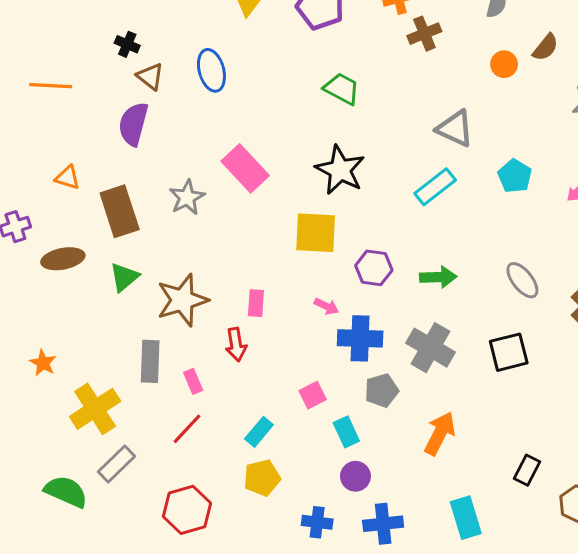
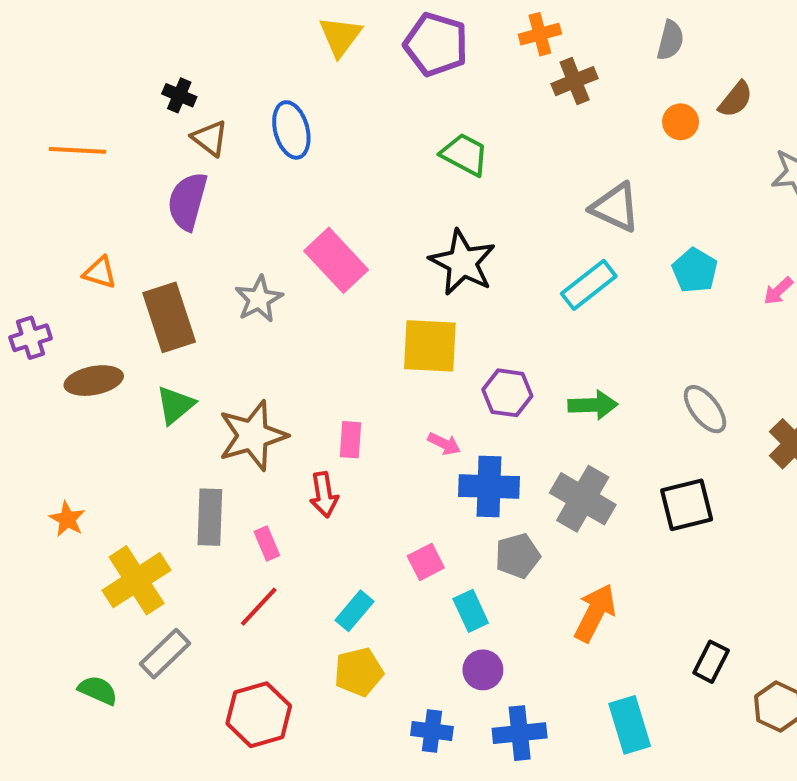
green semicircle: (66, 492) -> (98, 690), size x0.7

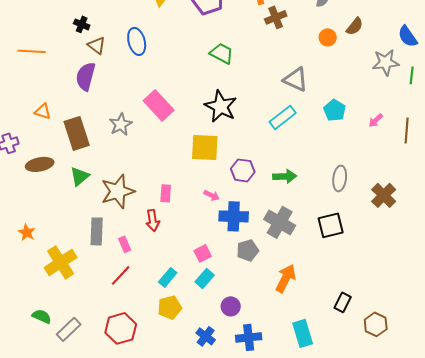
gray ellipse: (705, 409) -> (340, 178), turned 45
cyan rectangle: (471, 611) -> (205, 278), moved, turned 66
gray rectangle: (165, 654) -> (69, 329), moved
blue cross: (432, 731) -> (206, 336), turned 30

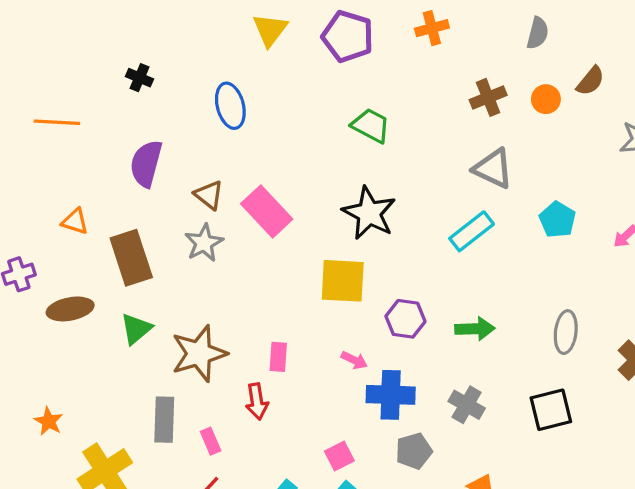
brown cross: (276, 17) -> (488, 97), moved
brown triangle: (97, 45) -> (209, 195), moved
gray cross: (280, 222) -> (467, 405), size x0.7

